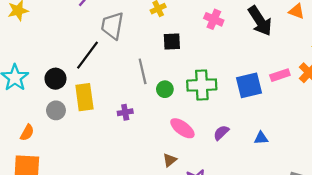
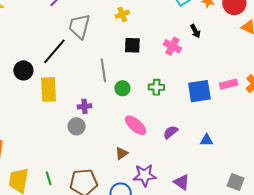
pink cross: (214, 19) -> (172, 46), moved
black arrow: (260, 21) -> (195, 31), moved, size x0.5
green cross: (202, 85) -> (156, 87), size x0.6
gray circle: (56, 110) -> (77, 126), moved

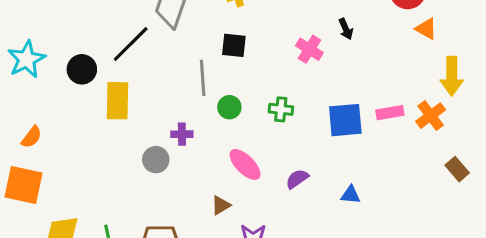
black square: (132, 45) -> (234, 45), moved
purple cross: (84, 106) -> (182, 134), moved

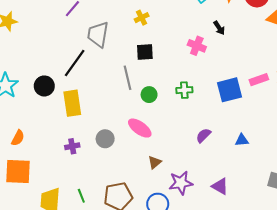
purple cross: (182, 134) -> (72, 146), moved
pink ellipse: (245, 164) -> (140, 128), moved

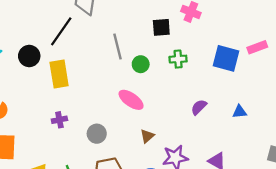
black square: (145, 52) -> (161, 27), moved
blue square: (229, 90) -> (226, 58), turned 30
gray circle: (105, 139) -> (97, 134), moved

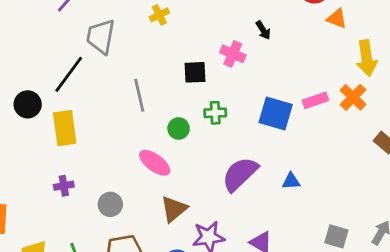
green circle: (141, 64) -> (179, 129), moved
purple semicircle: (199, 107) -> (240, 174), size x1.8
brown triangle: (147, 136) -> (174, 209), size x1.5

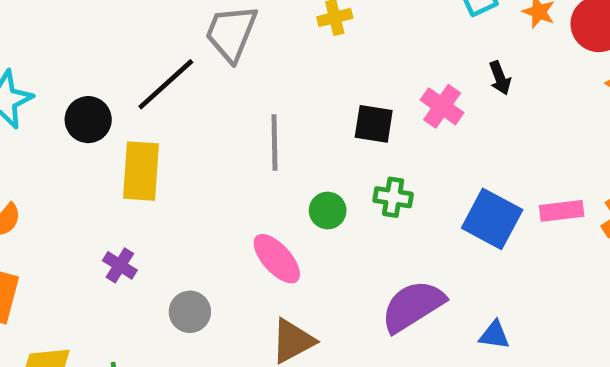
purple cross: (64, 186) -> (120, 265), turned 30

